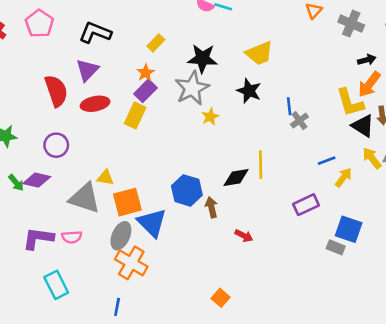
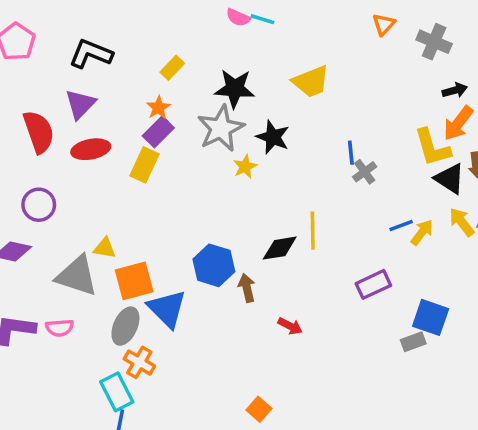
black star: (249, 91) -> (273, 137), moved
yellow arrow: (343, 177) -> (422, 232), moved
gray rectangle: (336, 247) -> (413, 342), turned -42
orange cross: (131, 263) -> (139, 362), size x0.7
cyan rectangle: (56, 285) -> (117, 392), moved

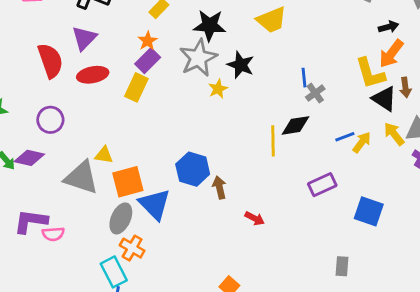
black diamond: (280, 248) -> (296, 125), moved
pink semicircle: (60, 328) -> (53, 234), moved
gray rectangle: (413, 342) -> (342, 266), moved, turned -66

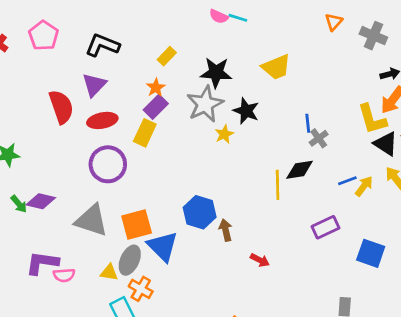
purple circle: (50, 120) -> (108, 164), moved, size x1.4
yellow triangle: (104, 155) -> (109, 272), moved

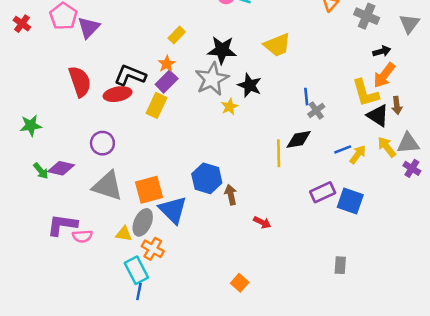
black L-shape: (102, 45) -> (130, 75), moved
purple triangle: (94, 85) -> (89, 27), moved
purple circle: (108, 164) -> (102, 143), moved, size x0.7
blue square: (371, 253) -> (350, 201), moved

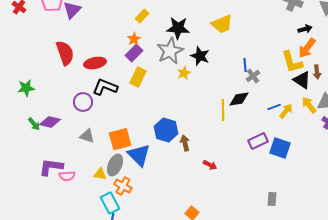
black L-shape: (130, 75) -> (105, 87), moved
yellow rectangle: (157, 105) -> (138, 77), moved
gray triangle: (107, 186) -> (87, 136), size x0.6

